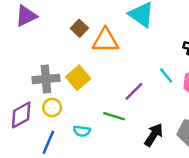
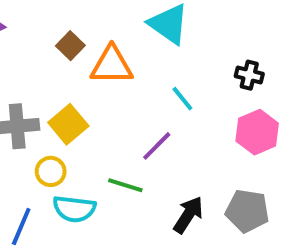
cyan line: (166, 75) -> (182, 99), moved
yellow circle: (52, 108) -> (51, 171), moved
cyan semicircle: (82, 131) -> (74, 209), size x1.5

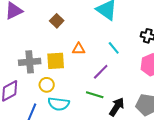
orange triangle: (112, 65) -> (79, 49), moved, size x0.6
yellow square: (68, 124) -> (56, 61), turned 36
green line: (125, 185) -> (95, 95), moved

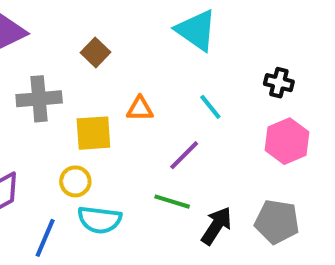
gray cross: (30, 62) -> (39, 99), moved

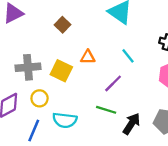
gray cross: (39, 99) -> (28, 67), moved
yellow square: (93, 133) -> (61, 71), turned 30
yellow circle: (75, 181) -> (40, 98), moved

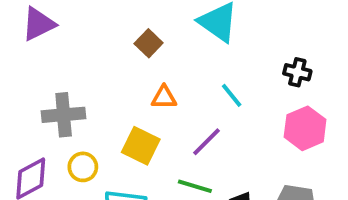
brown square: (63, 25) -> (149, 43), moved
yellow square: (61, 71) -> (141, 146), moved

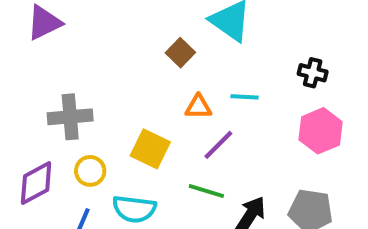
brown square: (149, 43) -> (180, 53), moved
cyan line: (232, 95) -> (244, 97), turned -48
orange triangle: (164, 97) -> (198, 107), moved

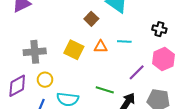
purple line: (218, 145) -> (137, 72), moved
yellow square: (150, 149) -> (74, 50), moved

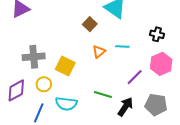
orange triangle: (101, 47) -> (99, 52), turned -40
yellow square: (74, 50) -> (65, 66), moved

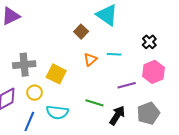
black cross: (157, 34) -> (149, 42), turned 32
purple line: (135, 77) -> (127, 85), turned 30
gray pentagon: (156, 105) -> (148, 113), turned -30

